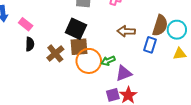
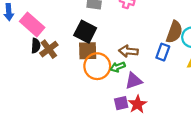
pink rectangle: (26, 24) -> (32, 24), size x1.6
brown arrow: (126, 31) -> (128, 51), moved
brown cross: (55, 53) -> (49, 49), moved

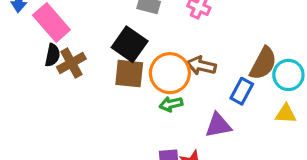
brown arrow: (128, 51) -> (201, 66), moved
orange circle: (97, 66) -> (170, 73), moved
purple triangle: (134, 81) -> (218, 125), moved

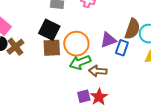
brown arrow: (201, 66) -> (98, 71), moved
green arrow: (171, 104) -> (80, 62), size x1.5
purple triangle: (218, 125) -> (108, 40), moved

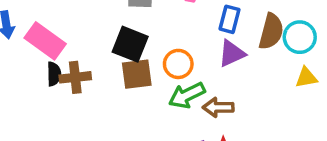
orange circle: (76, 44) -> (178, 64), size x0.7
brown cross: (15, 47) -> (75, 77), turned 36
blue rectangle: (122, 48) -> (230, 19), moved

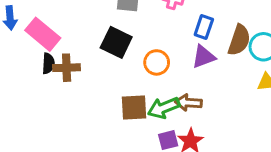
brown square: (137, 74) -> (134, 108), moved
green arrow: (187, 95) -> (164, 108), moved

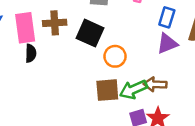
pink rectangle: (43, 34) -> (25, 28), turned 44
orange circle: (157, 62) -> (115, 56), moved
brown cross: (67, 68) -> (55, 23), moved

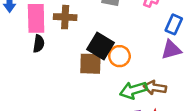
black square: (90, 33) -> (101, 46), moved
brown square: (107, 90) -> (90, 64), moved

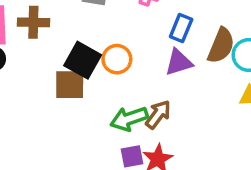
orange circle: (119, 56) -> (117, 59), moved
brown arrow: (155, 88) -> (158, 114), turned 120

